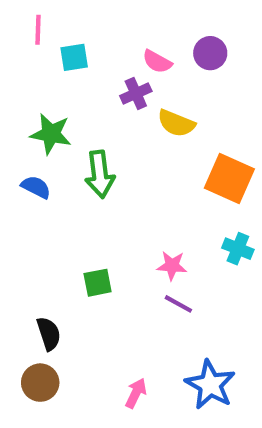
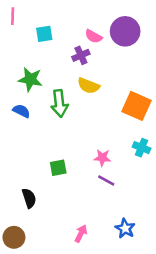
pink line: (38, 30) -> (13, 16), moved
purple circle: (210, 53) -> (125, 31), size x1.5
yellow semicircle: (176, 123) -> (88, 86), moved
brown circle: (40, 383) -> (14, 237), moved
blue star: (210, 385) -> (125, 228), size x0.7

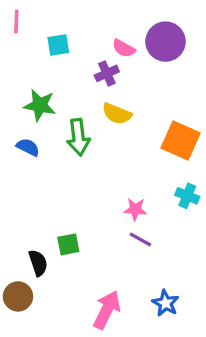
green square: (58, 168) -> (68, 244), moved
pink arrow: (81, 234) -> (107, 310), size x1.6
brown circle: (14, 237) -> (18, 296), moved

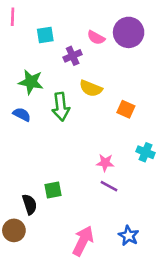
purple cross: (107, 73) -> (73, 56), moved
orange square: (181, 141) -> (126, 109), moved, size x0.6

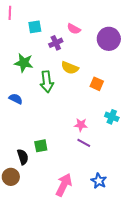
purple circle: (129, 32) -> (109, 39), moved
blue semicircle: (22, 114) -> (16, 99), moved

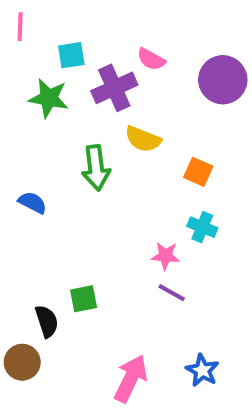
purple cross: (56, 43) -> (114, 88), size x1.5
green star: (24, 63) -> (49, 98), moved
cyan cross: (112, 117) -> (202, 227), moved

